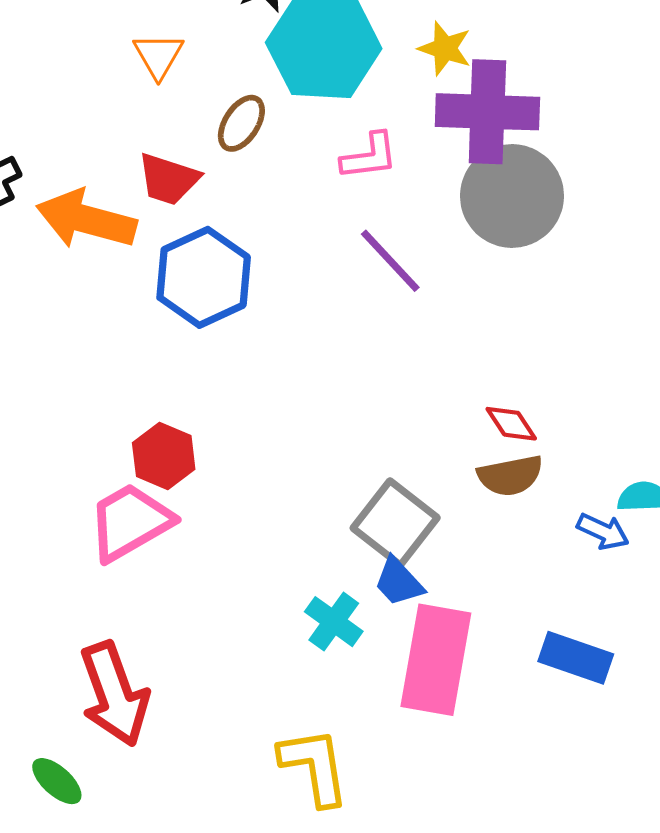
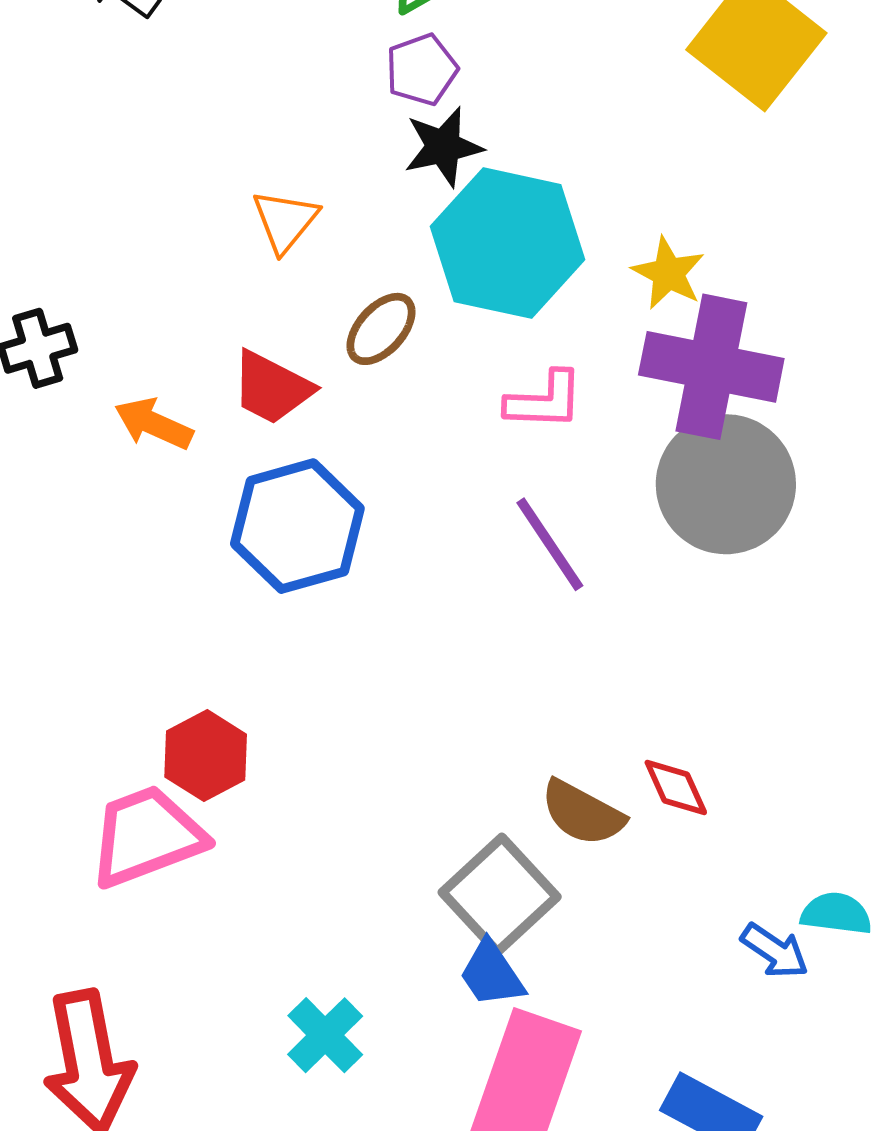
orange arrow: (86, 219) -> (154, 424), size x0.6
brown semicircle: (510, 476) -> (582, 813), moved, turned 30
cyan cross: (334, 622) -> (325, 1035), moved

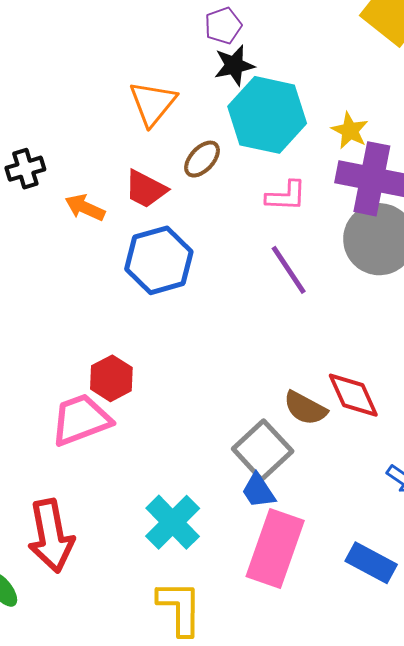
orange triangle: (285, 221) -> (153, 103), size x1.4
red diamond: (676, 787) -> (353, 395), size x1.5
cyan cross: (325, 1035) -> (173, 522), size x1.4

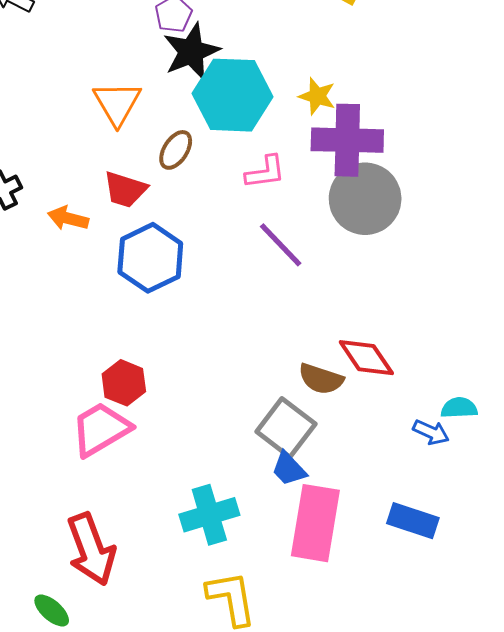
black star: (234, 65) -> (191, 52), size x1.4
cyan cross: (173, 522) -> (209, 515), turned 38

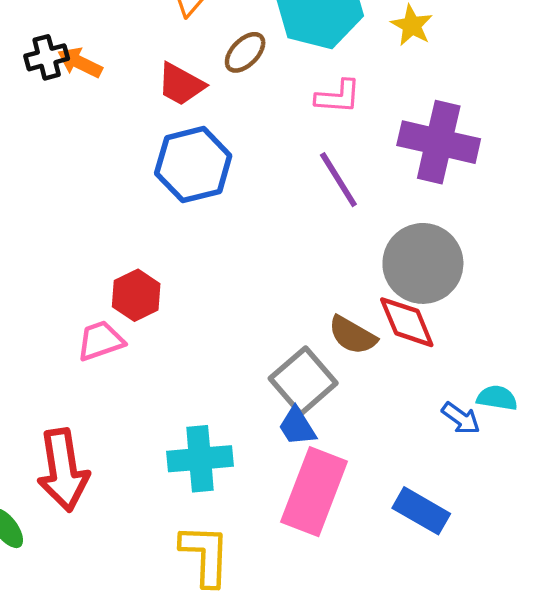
purple cross: (347, 140) -> (439, 142), moved
gray circle: (365, 199) -> (423, 263), moved
orange arrow: (68, 218) -> (80, 63), moved
pink trapezoid: (101, 429) -> (101, 341), size x0.7

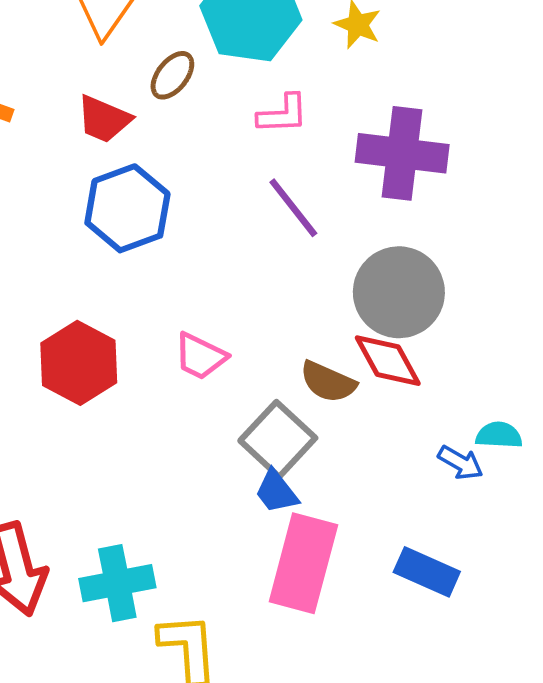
red hexagon: (136, 295) -> (79, 363), size x1.4
pink trapezoid: (101, 341) -> (200, 356), moved, turned -129
cyan cross: (200, 459) -> (117, 583), moved

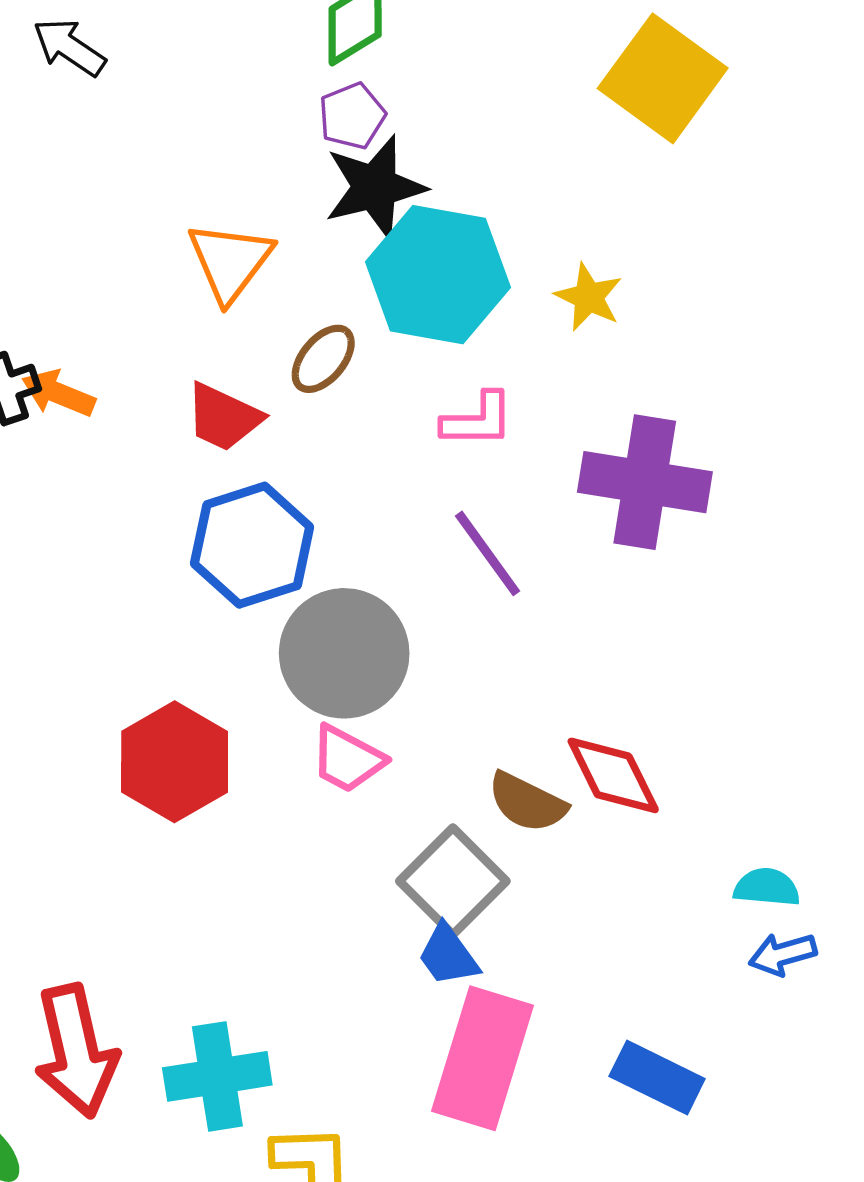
gray circle: (399, 292) -> (344, 653), moved
blue arrow: (460, 463) -> (783, 954), moved, turned 132

